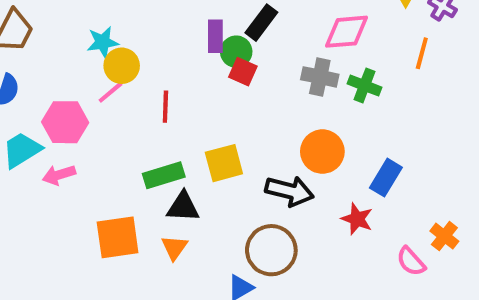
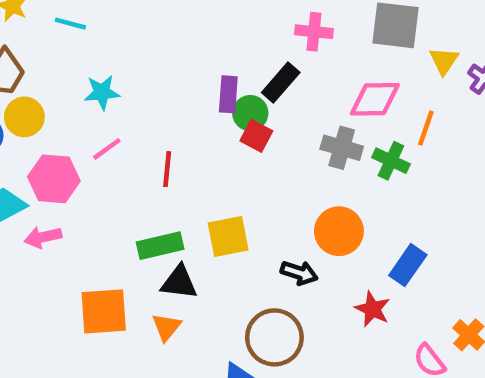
orange line: (422, 53) -> (426, 128), moved
yellow circle: (122, 66) -> (24, 117), moved
black arrow: (289, 191) -> (299, 273), size x0.7

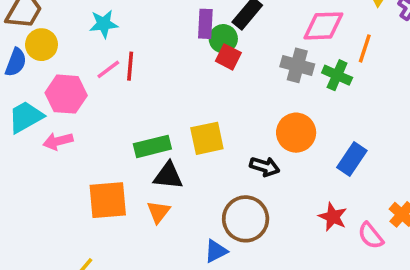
red line: (167, 169) -> (130, 66), moved
red star: (372, 309) -> (333, 217), moved

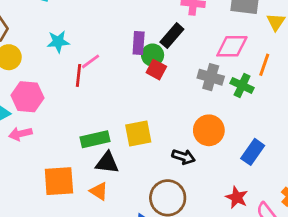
pink line: (108, 69) -> (90, 61), moved
orange triangle: (158, 212) -> (99, 191), turned -36

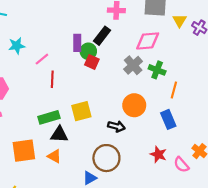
orange line: (264, 65) -> (174, 90), moved
red line: (78, 75) -> (52, 79), moved
gray cross: (211, 77) -> (133, 65), turned 36
blue rectangle: (253, 152) -> (168, 119), turned -54

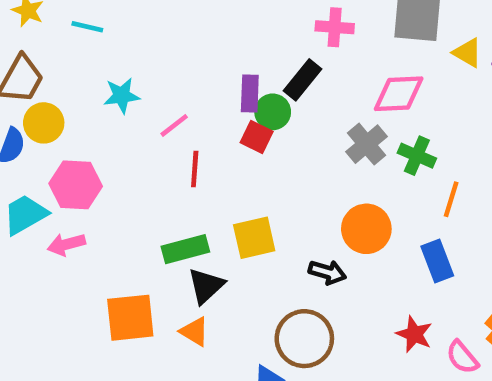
yellow triangle: (180, 21) -> (467, 53), turned -32
red square: (92, 62) -> (257, 137), moved
black triangle: (59, 134) -> (206, 286), turned -48

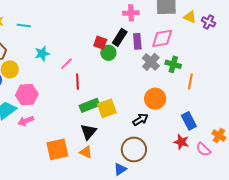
purple rectangle: (250, 94) -> (137, 41), moved
red square: (257, 137) -> (100, 43), moved
green rectangle: (185, 249) -> (89, 105), moved
blue rectangle: (437, 261) -> (189, 121), moved
black arrow: (327, 272) -> (140, 120), turned -42

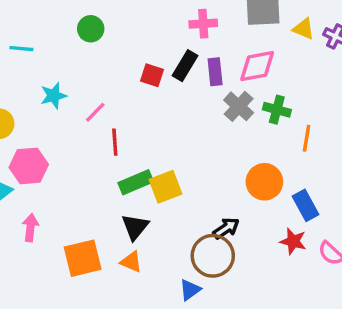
green circle: (108, 53) -> (91, 29), moved
orange circle: (155, 99) -> (264, 182), moved
black arrow: (140, 120) -> (226, 228), moved
pink arrow: (26, 121) -> (30, 228), moved, turned 119

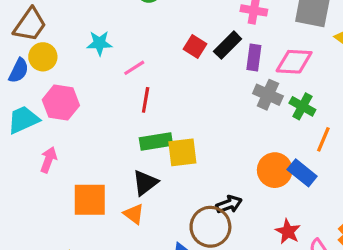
gray cross: (239, 106) -> (268, 95), turned -32
blue rectangle: (305, 205) -> (302, 173), moved, turned -36

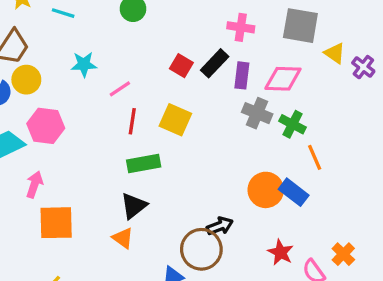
orange line: (323, 139) -> (315, 157), turned -45
yellow square: (182, 152) -> (175, 120), moved, turned 32
orange square: (90, 200) -> (56, 223), moved

